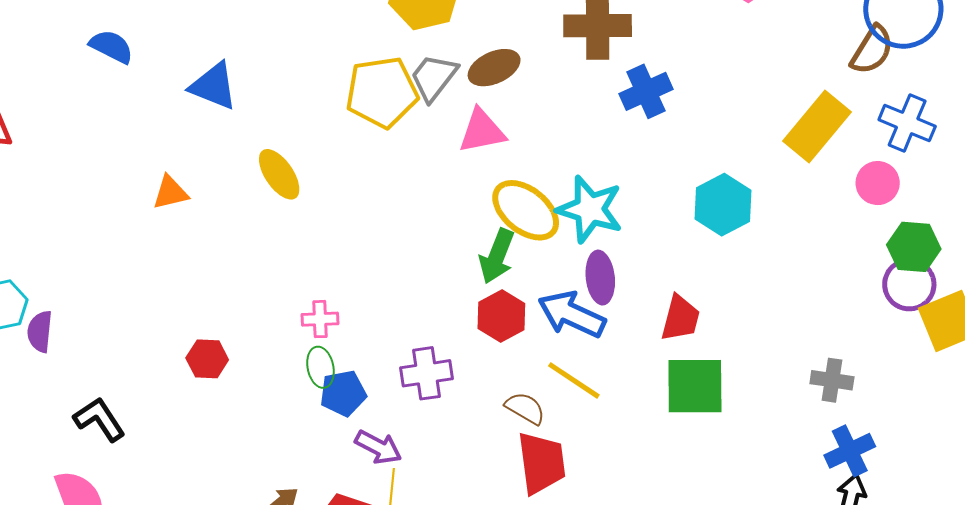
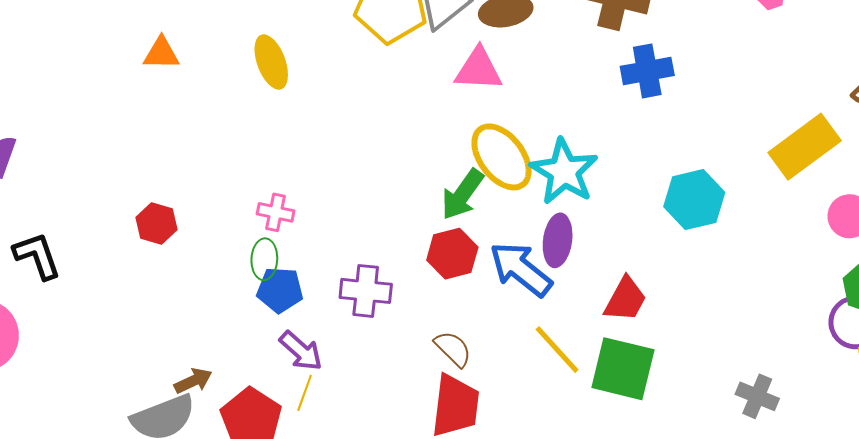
yellow line: (574, 380) -> (557, 350), moved

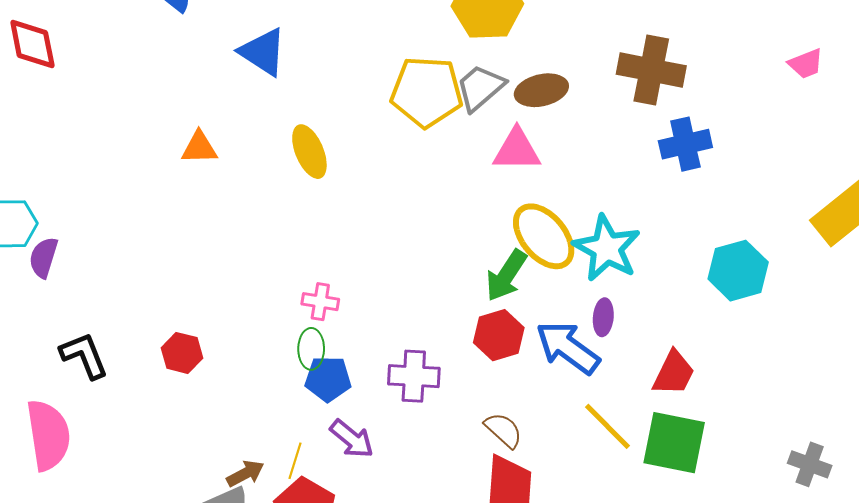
red hexagon: (156, 224) -> (182, 353), moved
purple ellipse: (558, 240) -> (603, 317), size x0.7
yellow line: (305, 393) -> (295, 461), moved

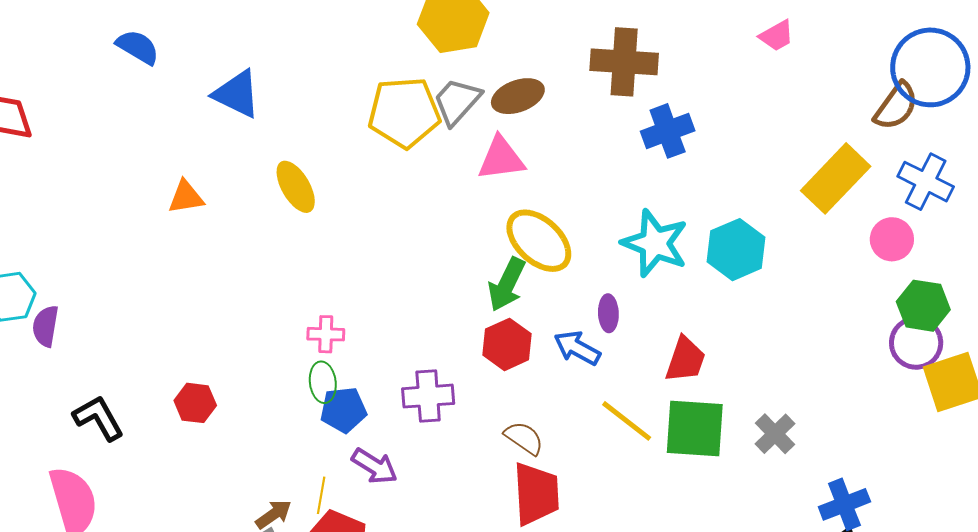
cyan star: (607, 248) -> (655, 243), moved
blue arrow: (568, 348) -> (577, 348), size x0.7
gray cross: (810, 464) -> (775, 434), moved, turned 33

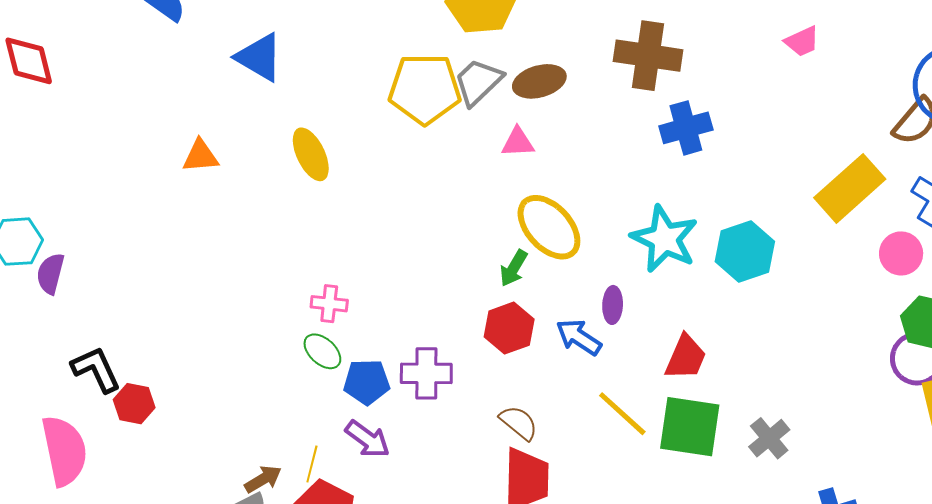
pink triangle: (501, 158) -> (518, 142), size x0.7
green arrow: (507, 284) -> (514, 268), size x0.7
green ellipse: (323, 382) -> (322, 351), turned -45
red hexagon: (195, 403) -> (134, 404), moved
blue pentagon: (343, 410) -> (367, 382), moved

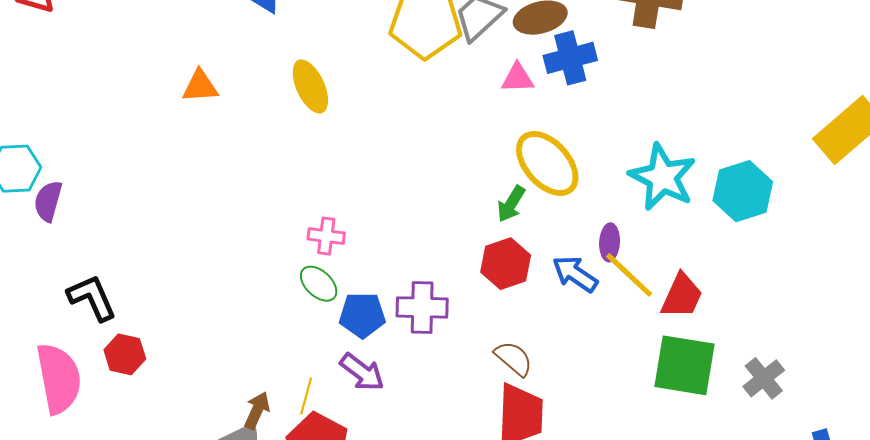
blue cross: (686, 128) -> (570, 58), moved
red hexagon: (134, 404) -> (125, 354), moved
yellow line: (622, 414) -> (629, 275), moved
brown arrow: (263, 479) -> (257, 410), turned -36

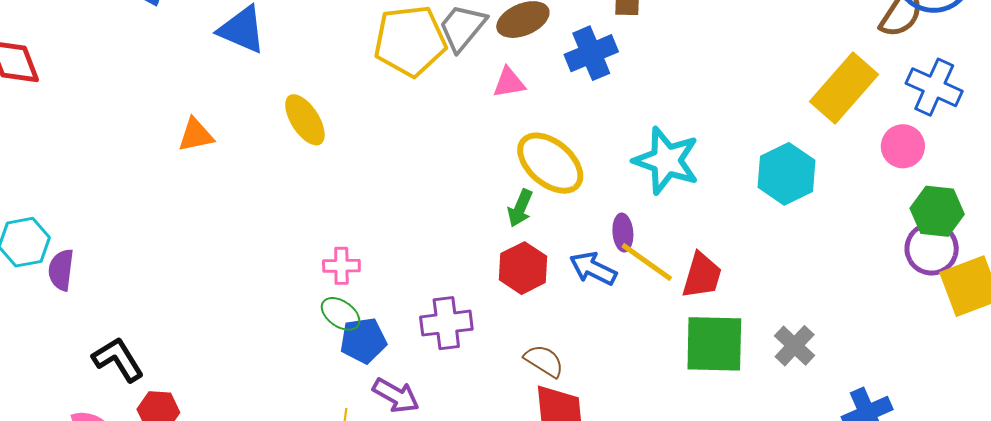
blue cross: (570, 58) -> (591, 53), moved
cyan hexagon: (743, 191) -> (786, 174), moved
blue pentagon: (362, 315) -> (363, 341), moved

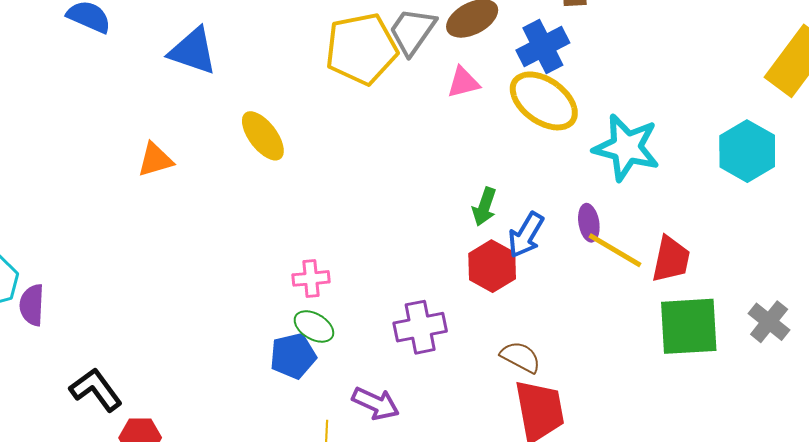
yellow ellipse: (550, 163) -> (544, 101), moved
blue arrow: (593, 269) -> (526, 235), moved, turned -81
blue pentagon: (363, 341) -> (293, 356), moved

